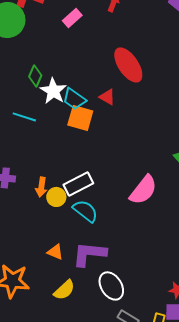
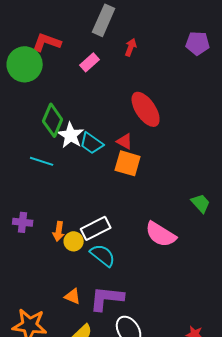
green diamond: (35, 76) -> (53, 120), size x1.5
orange square: (80, 118) -> (128, 163), moved
pink semicircle: (143, 190) -> (161, 234), turned 84

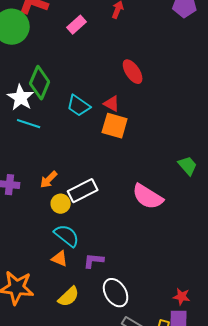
red ellipse: (146, 109) -> (133, 72), size x0.7
white star: (71, 135) -> (21, 98), moved
orange arrow: (59, 231) -> (49, 180), moved, turned 36
cyan semicircle: (103, 255) -> (67, 236), moved
purple L-shape: (107, 298) -> (94, 261), size x0.6

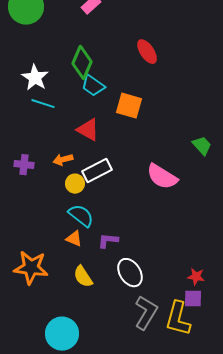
green diamond: (40, 83) -> (82, 63), moved
red triangle: (112, 104) -> (88, 130), moved, size x1.4
orange arrow: (49, 180) -> (63, 160), turned 30
yellow semicircle: (69, 297) -> (83, 277), turned 100

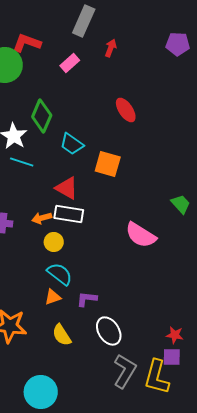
green diamond: (82, 63) -> (42, 116), moved
white rectangle: (97, 171) -> (69, 214), moved, turned 36
orange triangle: (74, 239) -> (53, 297), turned -42

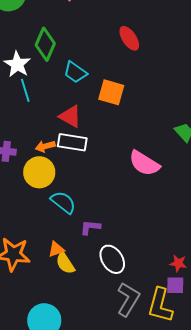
cyan line: (22, 162) -> (25, 90), turned 55
yellow circle: (54, 242) -> (39, 172), moved, size x1.6
orange triangle: (53, 297) -> (56, 249), moved

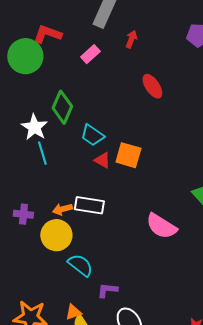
red ellipse: (129, 38) -> (152, 86), moved
red triangle: (70, 116) -> (102, 160), moved, size x0.7

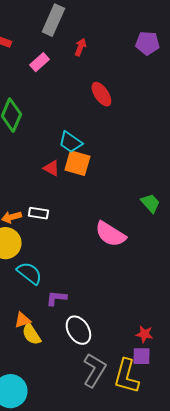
cyan trapezoid: (92, 135) -> (70, 142), moved
white rectangle: (89, 205) -> (38, 213), size x0.7

